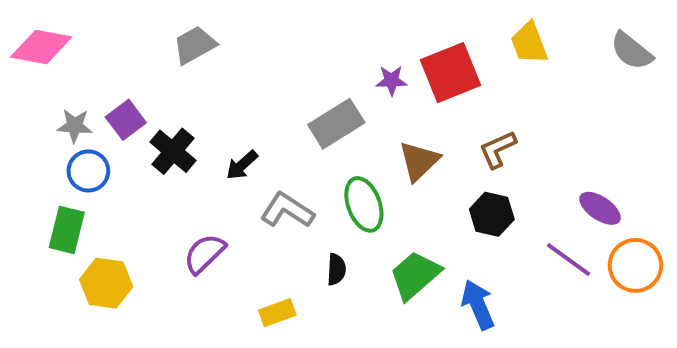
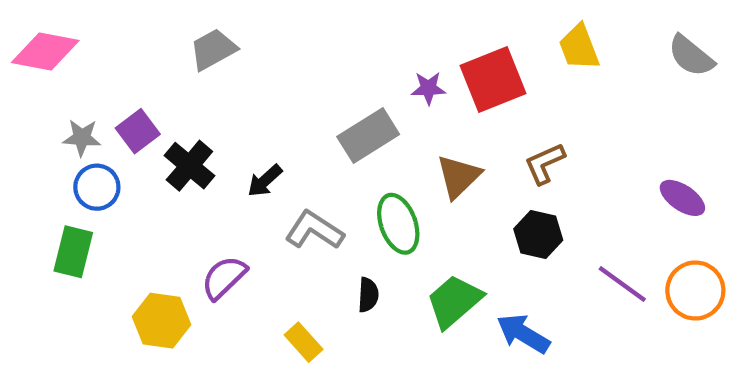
purple ellipse: (600, 208) -> (682, 198), moved
yellow hexagon: (106, 283) -> (161, 321), moved
blue arrow: (478, 305) -> (523, 334), turned -36
yellow rectangle: (277, 313) -> (304, 342), turned 68

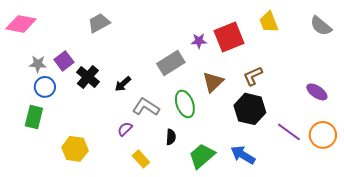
black hexagon: (538, 235) -> (250, 109), size x1.4
purple semicircle: (224, 278) -> (125, 129), moved, size x0.7
green trapezoid: (454, 301) -> (202, 156), moved

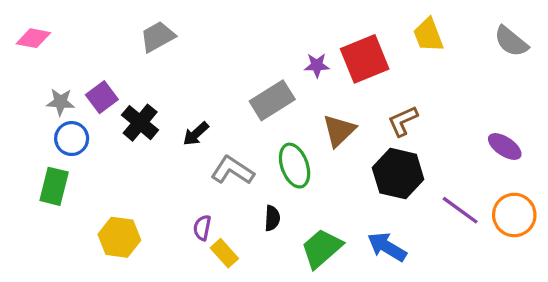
pink diamond: (21, 24) -> (33, 38), size x0.7
purple semicircle: (125, 129) -> (202, 228), moved, turned -35

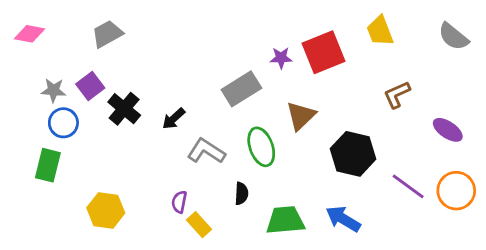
gray trapezoid: (158, 37) -> (107, 34), moved
brown L-shape: (403, 121) -> (397, 95), moved
green trapezoid: (322, 248) -> (285, 220), turned 36

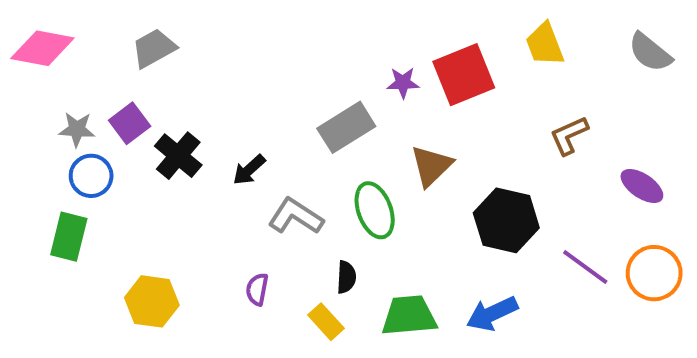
pink diamond: (29, 34) -> (42, 48), size x1.4
blue arrow: (343, 219) -> (492, 314), turned -56
yellow rectangle: (199, 225) -> (326, 322), moved

